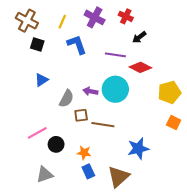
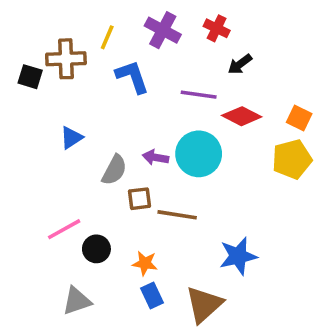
brown cross: (27, 21) -> (66, 59), moved, turned -30
black square: (37, 45) -> (30, 77), moved
orange square: (174, 123) -> (299, 118), moved

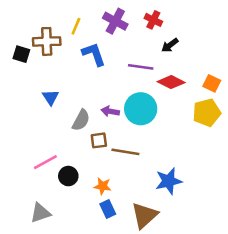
blue triangle: (71, 138) -> (51, 97), turned -30
gray triangle: (77, 301) -> (40, 213), moved

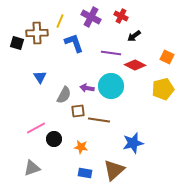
orange square: (212, 83) -> (167, 57), moved
blue rectangle: (108, 209) -> (85, 173), moved, turned -56

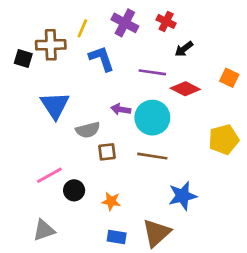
blue triangle: (40, 77) -> (55, 105), size x1.6
purple arrow: (87, 88) -> (121, 109), moved
yellow pentagon: (163, 89) -> (224, 140), moved
gray semicircle: (64, 95) -> (88, 130), turned 48
brown line: (99, 120) -> (152, 156), moved

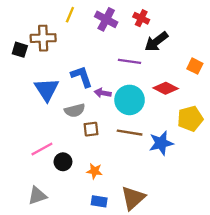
yellow line: (82, 28) -> (70, 15), moved
black arrow: (184, 49) -> (156, 42), size x1.5
blue L-shape: (102, 59) -> (82, 77), moved
red diamond: (185, 89) -> (166, 88), moved
blue star: (183, 196) -> (161, 143), moved

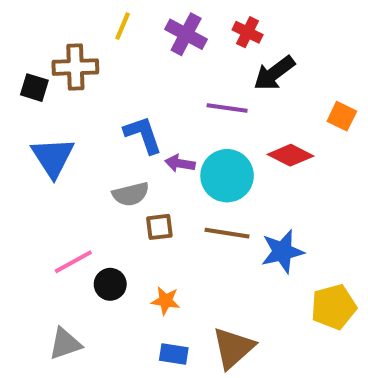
blue triangle: (47, 89) -> (53, 157), moved
yellow pentagon: (190, 119) -> (334, 307), moved

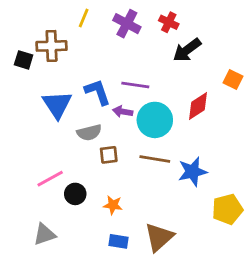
purple line: (227, 108) -> (135, 85), moved
red diamond: (291, 155) -> (198, 106), turned -60
blue triangle: (53, 157) -> (57, 105), moved

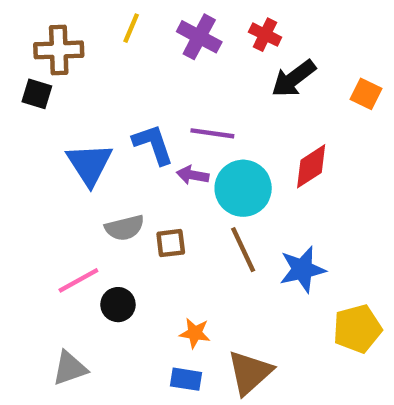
brown cross: (52, 46) -> (59, 50), moved
orange square: (233, 79) -> (366, 94), moved
gray semicircle: (89, 132) -> (125, 228), moved
brown line: (155, 159) -> (243, 250), turned 56
orange star: (113, 205) -> (195, 333), moved

